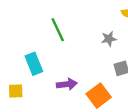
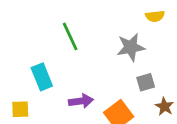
gray star: (109, 39) -> (131, 47), size x1.5

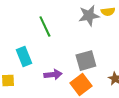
gray star: (131, 47) -> (89, 16), moved
gray square: (146, 82) -> (86, 61), moved, size x1.5

